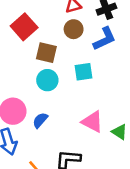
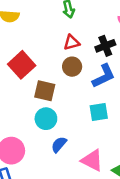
cyan square: (83, 72) -> (99, 112), moved
blue semicircle: (40, 120) -> (59, 144), moved

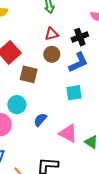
cyan circle: (46, 119) -> (17, 105), moved

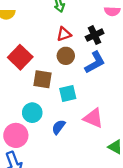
cyan square: (74, 93) -> (68, 94), moved
pink triangle: (68, 133) -> (93, 118), moved

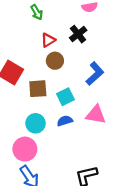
blue L-shape: (95, 62) -> (95, 74), moved
blue semicircle: (59, 127) -> (65, 121), moved, turned 49

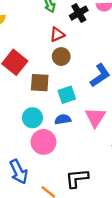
black cross: (78, 34) -> (79, 13), moved
pink triangle: (96, 115) -> (95, 117), turned 45
pink circle: (25, 149) -> (43, 142), moved

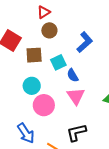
pink triangle: (95, 117) -> (76, 96), moved
blue semicircle: (63, 119) -> (73, 75), moved, turned -104

